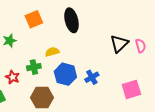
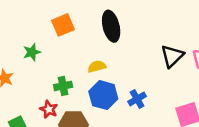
yellow semicircle: (52, 52) -> (97, 66), moved
red star: (13, 77) -> (49, 109), moved

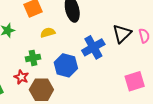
yellow semicircle: (97, 66) -> (48, 33), moved
blue cross: (137, 99) -> (93, 47), moved, size x1.5

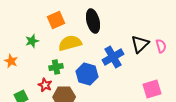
yellow semicircle: (48, 33) -> (70, 43), size x1.6

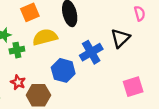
pink semicircle: (161, 46) -> (140, 13), moved
green cross: (56, 67) -> (17, 50), moved

